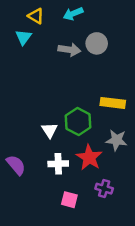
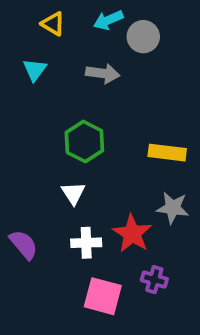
cyan triangle: (23, 37) -> (35, 70), moved
gray circle: (97, 43) -> (143, 37), moved
green hexagon: (78, 122) -> (84, 142), moved
pink square: (69, 200) -> (103, 296), size x1.5

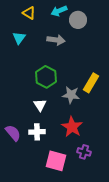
yellow rectangle: (167, 153) -> (91, 83), turned -66
gray star: (173, 208) -> (71, 95), moved
white cross: (86, 243) -> (37, 132), moved

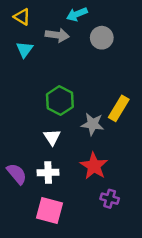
yellow triangle: (29, 13) -> (22, 17), moved
gray circle: (78, 20) -> (102, 38), moved
gray arrow: (56, 40) -> (57, 35), moved
pink square: (56, 161) -> (49, 210), moved

